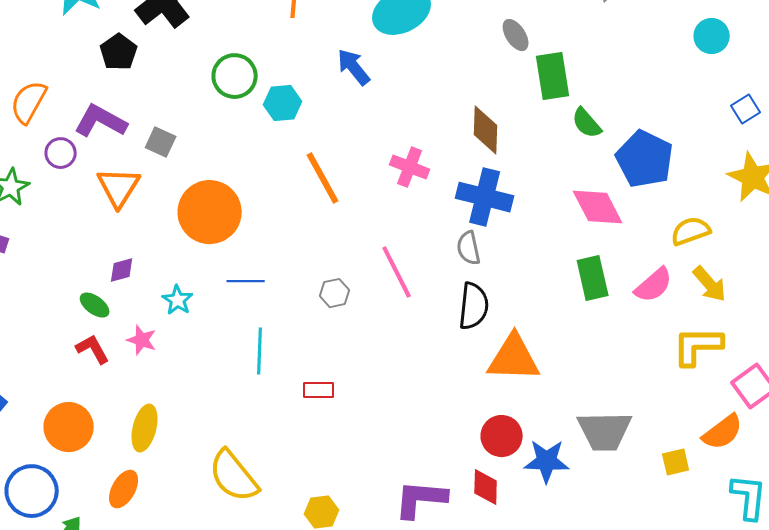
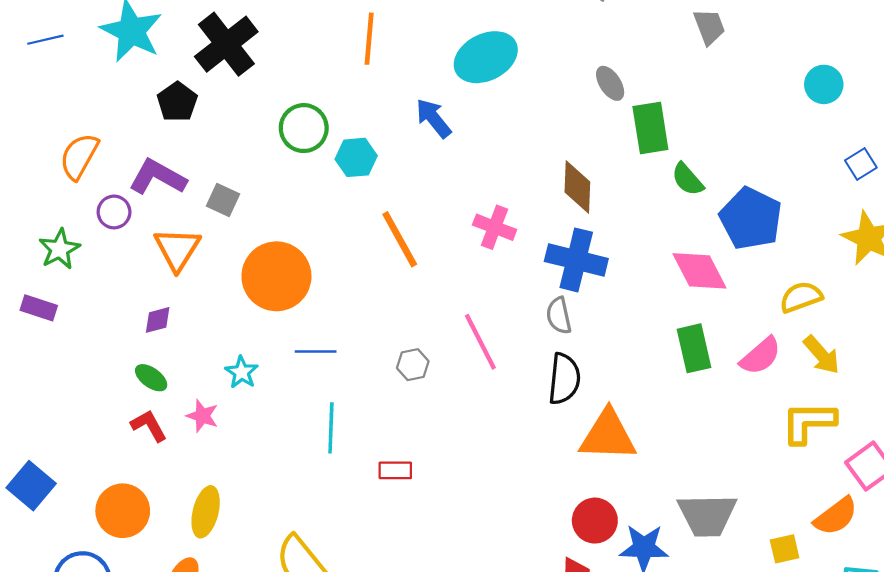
purple diamond: (122, 270) -> (158, 320), moved

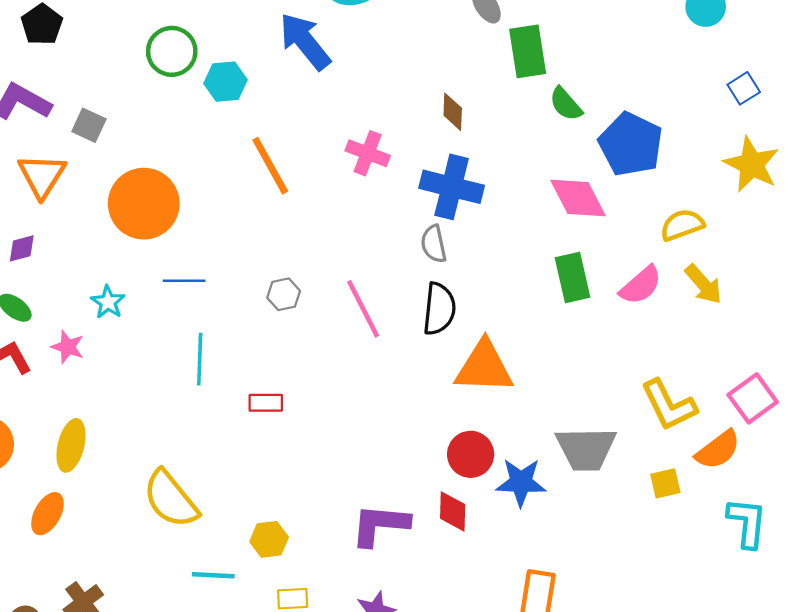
blue arrow: (433, 118) -> (305, 41), size x1.4
brown diamond: (577, 187) -> (453, 112), size x0.7
pink line: (480, 342) -> (363, 309), moved
yellow L-shape: (809, 422) -> (669, 405), moved, turned -116

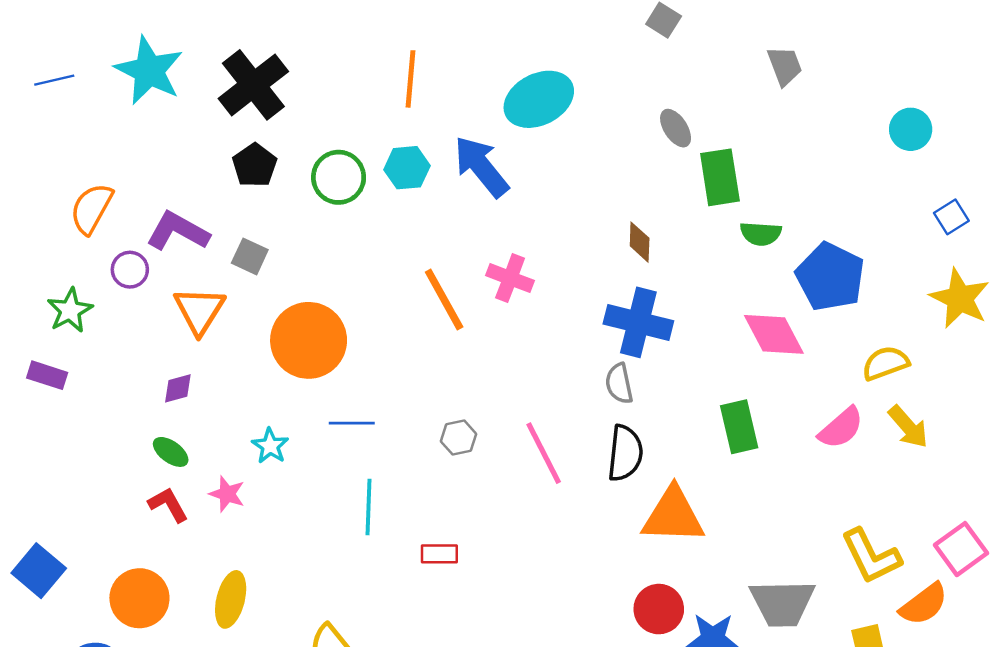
black pentagon: (42, 25) -> (255, 165), moved
cyan hexagon: (225, 82) -> (407, 168), moved
green semicircle: (566, 104) -> (761, 234), turned -45
pink cross: (368, 153) -> (510, 278), moved
green rectangle: (572, 277) -> (739, 427), moved

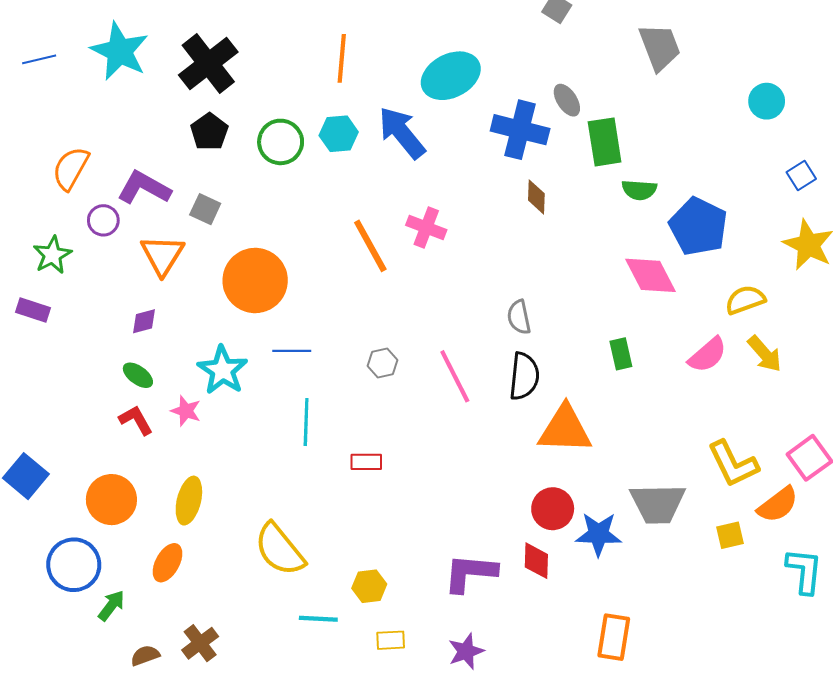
gray trapezoid: (785, 66) -> (660, 47), size x1.4
blue cross: (638, 322) -> (520, 130), moved
green rectangle: (739, 427) -> (621, 354), size x0.7
cyan star: (270, 446) -> (223, 370), size x1.6

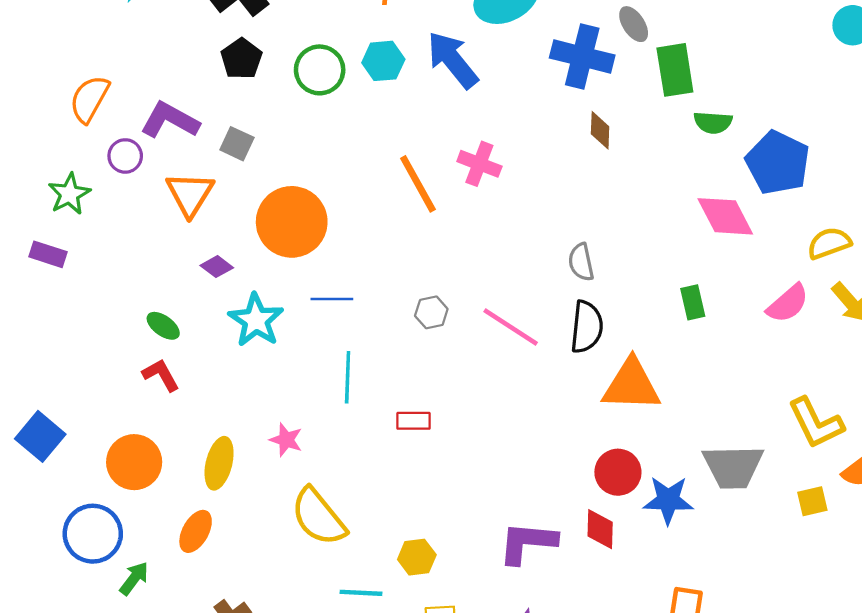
purple diamond: (144, 321) -> (217, 267), moved, turned 52
pink line: (455, 376) -> (511, 327), turned -30
pink star: (186, 411) -> (286, 440), moved

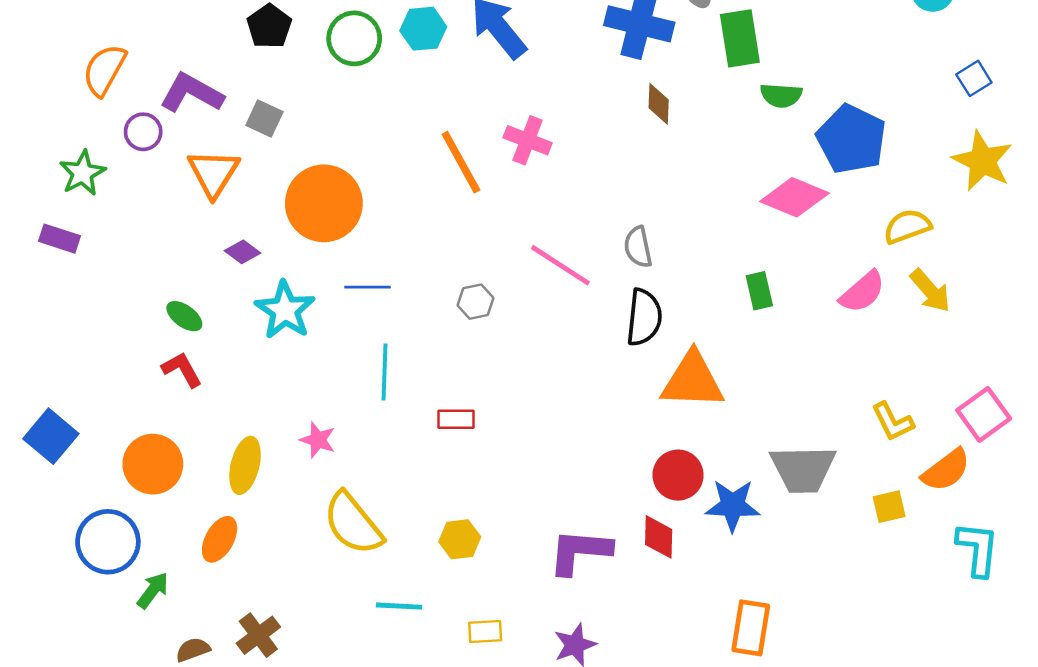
pink diamond: (725, 216) -> (794, 197), turned -40
pink line: (511, 327) -> (560, 265), moved
yellow L-shape: (816, 423) -> (893, 422), size x0.7
yellow hexagon: (417, 557) -> (460, 539), moved

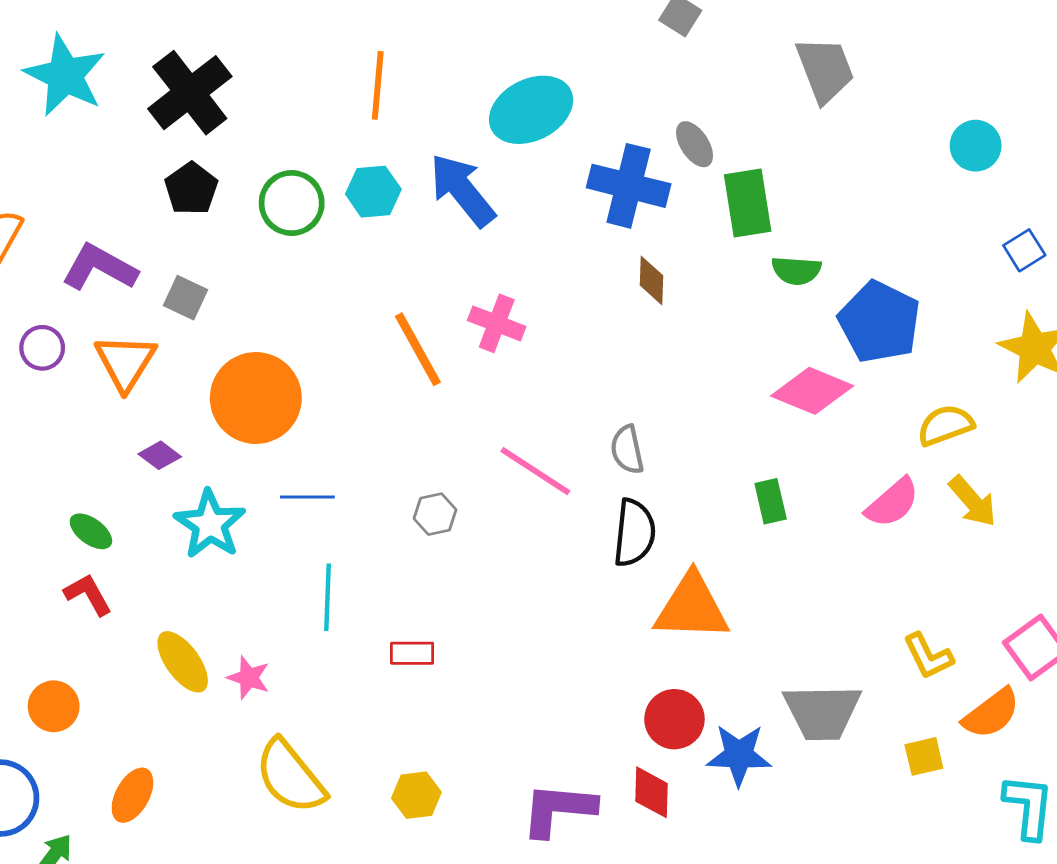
purple circle: (143, 132) -> (42, 348), moved
orange circle: (153, 464) -> (54, 706), size x0.7
yellow ellipse: (245, 465) -> (183, 662), moved, turned -50

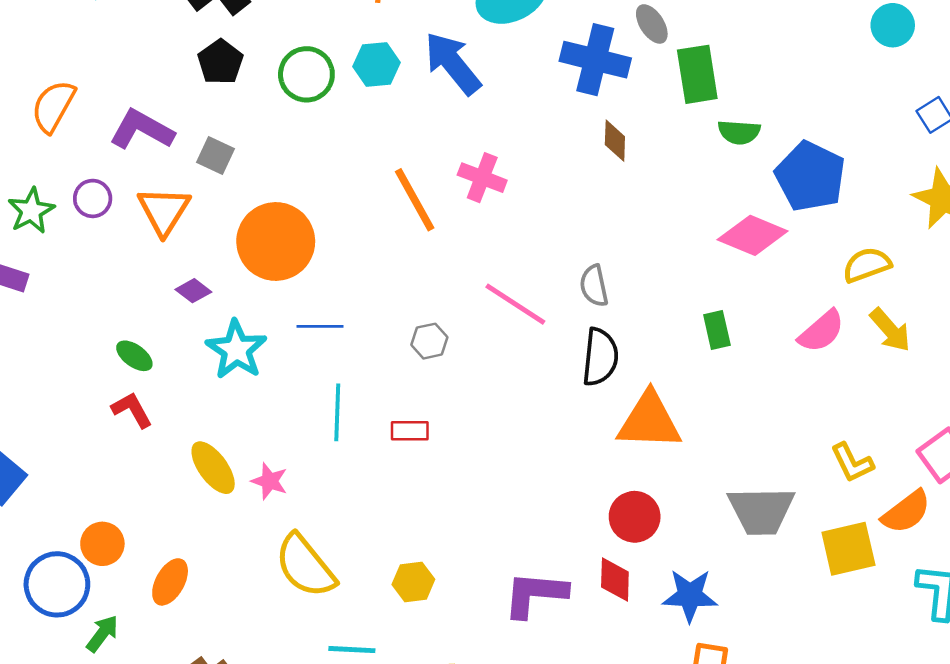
red rectangle: (412, 653) -> (410, 431), moved
orange circle: (54, 706) -> (102, 544), moved
blue star: (739, 755) -> (690, 595), moved
yellow square: (924, 756) -> (848, 549), size x1.6

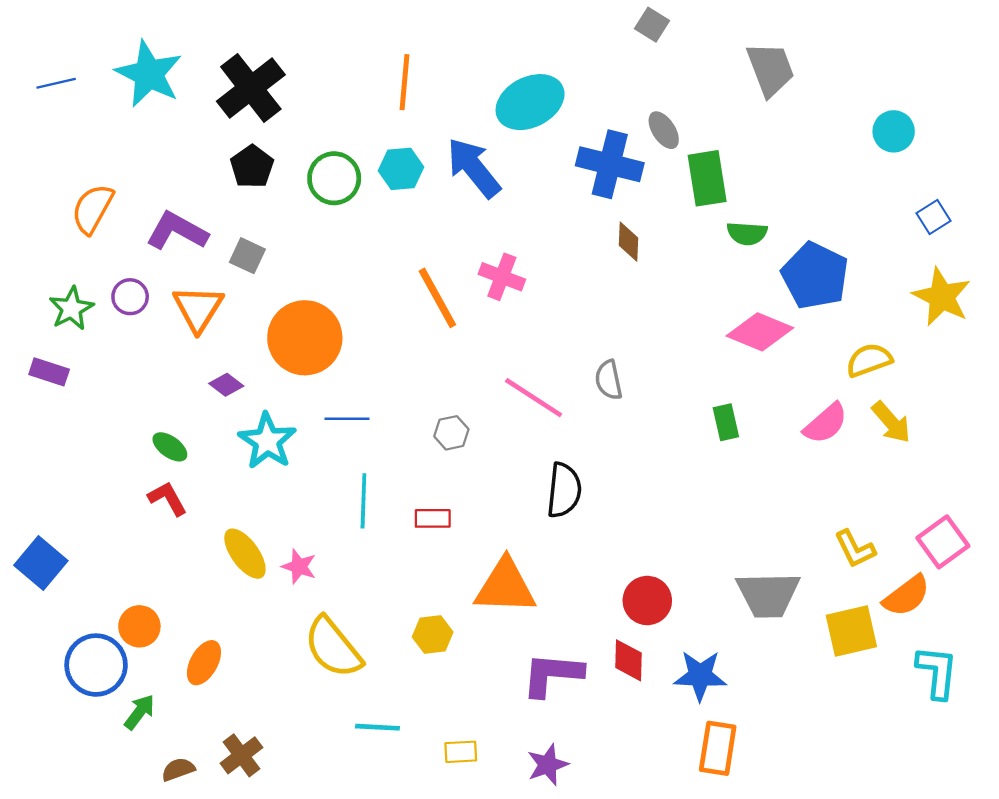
black semicircle: (600, 357) -> (564, 490), moved
orange triangle: (649, 421) -> (505, 586), moved
yellow hexagon: (413, 582) -> (433, 635), moved

